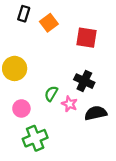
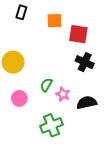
orange square: (49, 23) -> (55, 21), moved, turned 35
black cross: (84, 81) -> (85, 62), moved
green cross: (35, 138) -> (51, 125), moved

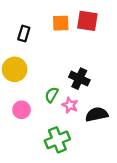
black rectangle: (21, 12) -> (24, 34), moved
red square: (78, 34) -> (87, 21), moved
black cross: (85, 62) -> (79, 79), moved

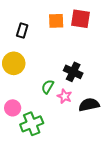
pink circle: (22, 110) -> (13, 108), moved
green cross: (57, 140) -> (32, 124), moved

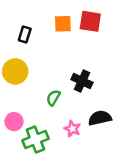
pink star: (65, 96) -> (72, 129), moved

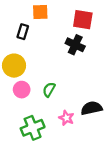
orange square: (63, 24) -> (40, 12), moved
black cross: (82, 81) -> (75, 45), moved
pink circle: (14, 122) -> (22, 90), moved

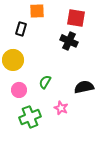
pink circle: (22, 90) -> (19, 90), moved
black semicircle: (92, 108) -> (84, 87), moved

